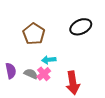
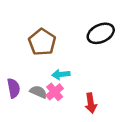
red arrow: (73, 83) -> (91, 103), size x0.7

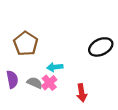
black ellipse: (101, 33) -> (101, 47), moved
brown pentagon: (42, 42) -> (26, 44), moved

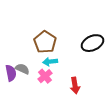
brown pentagon: (26, 44) -> (45, 42), moved
gray semicircle: (35, 83) -> (22, 69), moved

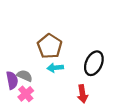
black ellipse: (93, 43) -> (94, 63), moved, turned -40
pink cross: (45, 76) -> (26, 94), moved

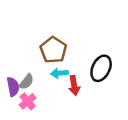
gray semicircle: (25, 76) -> (26, 82), turned 105
red arrow: (83, 94) -> (74, 85), moved

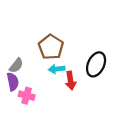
gray semicircle: (26, 82) -> (16, 66), moved
pink cross: (28, 101) -> (27, 96), turned -35

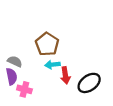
black ellipse: (96, 64) -> (89, 83), moved, turned 30
gray semicircle: (16, 66) -> (15, 61), turned -104

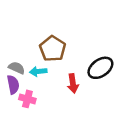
cyan arrow: (52, 65) -> (38, 71), moved
black ellipse: (89, 83) -> (100, 68), moved

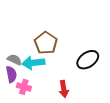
cyan arrow: (38, 71) -> (33, 63), size x1.5
red arrow: (73, 83) -> (64, 89), moved

